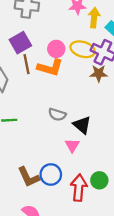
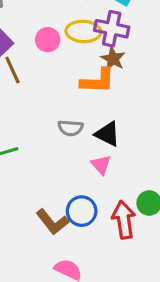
orange L-shape: (50, 68) -> (98, 81), moved
brown star: (99, 73) -> (113, 59), turned -30

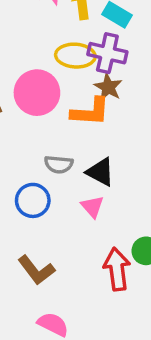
pink circle: (48, 40) -> (37, 93), moved, size x1.6
blue circle: (82, 211) -> (33, 200), moved

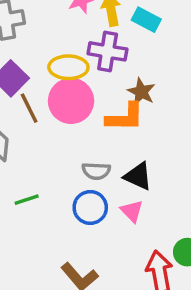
purple cross: (107, 53) -> (108, 51), moved
yellow ellipse: (75, 56) -> (68, 67), moved
blue circle: (33, 200) -> (90, 207), moved

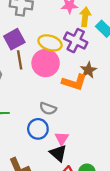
black triangle: (138, 176) -> (58, 153), moved

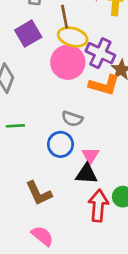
purple cross: (76, 41) -> (100, 53), moved
brown line: (20, 60) -> (65, 17), moved
black triangle: (58, 153) -> (86, 174), turned -36

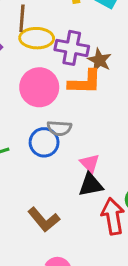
brown line: (65, 17) -> (22, 18), turned 30
pink circle: (68, 62) -> (39, 87), moved
blue circle: (60, 144) -> (44, 142), moved

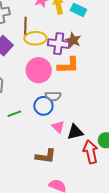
brown star: (99, 60) -> (73, 40), moved
pink triangle: (90, 163) -> (58, 127), moved
brown L-shape: (44, 220) -> (46, 156), turned -40

